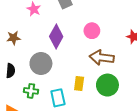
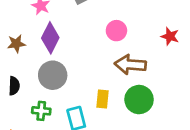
purple diamond: (56, 36) -> (50, 38), moved

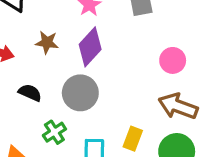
black semicircle: (14, 86) -> (30, 93), turned -84
green cross: (41, 111) -> (54, 132), turned 36

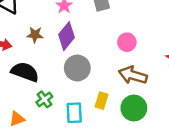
black semicircle: (30, 93) -> (25, 72), size x1.6
gray circle: (80, 93) -> (77, 68), moved

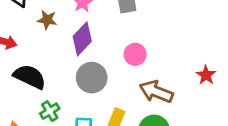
brown star: (35, 35) -> (47, 20), moved
pink circle: (127, 42) -> (135, 54), moved

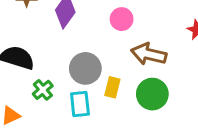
gray circle: (92, 78) -> (85, 68), moved

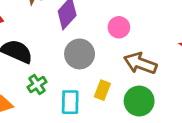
gray circle: (85, 68) -> (80, 54), moved

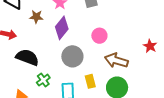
yellow rectangle: (102, 90) -> (90, 81), turned -32

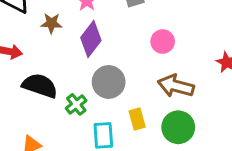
pink circle: (99, 36) -> (163, 42), moved
green cross: (43, 80) -> (76, 104), moved

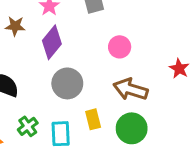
green cross: (76, 104) -> (28, 126), moved

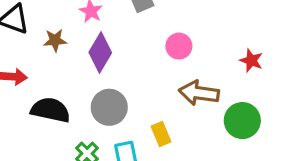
gray circle: (67, 83) -> (109, 107), moved
green circle: (132, 128) -> (242, 121), moved

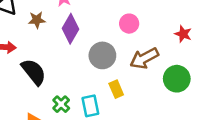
brown arrow: (199, 93) -> (144, 58), turned -36
gray circle: (109, 107) -> (102, 55), moved
black semicircle: (50, 110) -> (34, 72), turned 40

